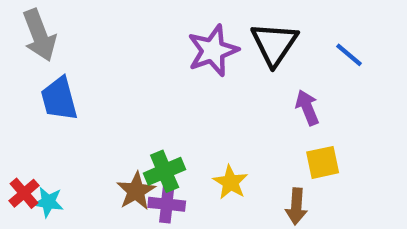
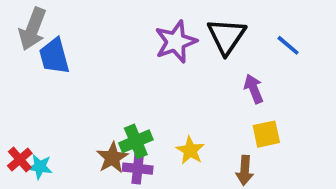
gray arrow: (39, 35) -> (33, 29), turned 42
blue trapezoid: (59, 99) -> (54, 56), moved

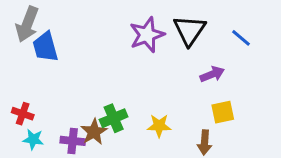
purple arrow: (254, 89) -> (212, 74), turned 90
yellow star: (190, 150) -> (159, 126), turned -30
red cross: (20, 159) -> (23, 114), moved, turned -30
purple cross: (138, 169) -> (73, 141), moved

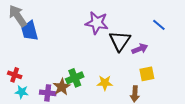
gray arrow: (27, 24) -> (18, 16), turned 125
black triangle: (189, 30) -> (120, 41), moved
purple star: (147, 35) -> (97, 23), turned 30

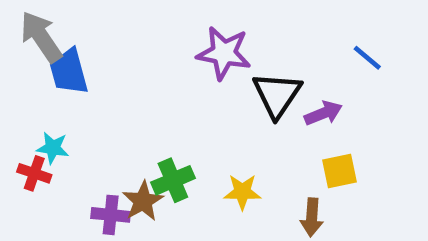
cyan star: (22, 92) -> (53, 148), moved

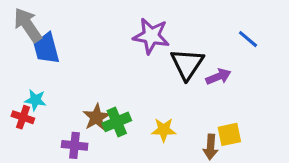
yellow square: (339, 171) -> (229, 134), moved
brown star: (143, 201) -> (96, 117), moved

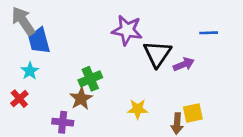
blue line: (248, 39) -> (209, 33), turned -42
cyan star: (35, 100) -> (30, 71), moved, turned 30
red cross: (23, 117) -> (19, 99), turned 30
green cross: (117, 122) -> (90, 79), moved

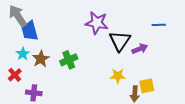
brown star: (81, 99) -> (41, 59), moved
yellow star: (138, 109) -> (118, 76), moved
purple cross: (63, 122) -> (34, 93), moved

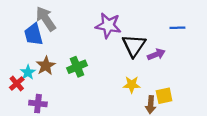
gray arrow: (18, 16) -> (46, 19), moved
cyan star: (23, 54) -> (28, 72), moved

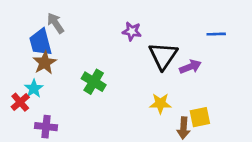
gray arrow: (46, 19) -> (56, 23), size x0.7
purple star: (108, 25) -> (132, 31), size x0.6
brown star: (46, 66) -> (45, 63), moved
green cross: (77, 67) -> (94, 82), turned -36

